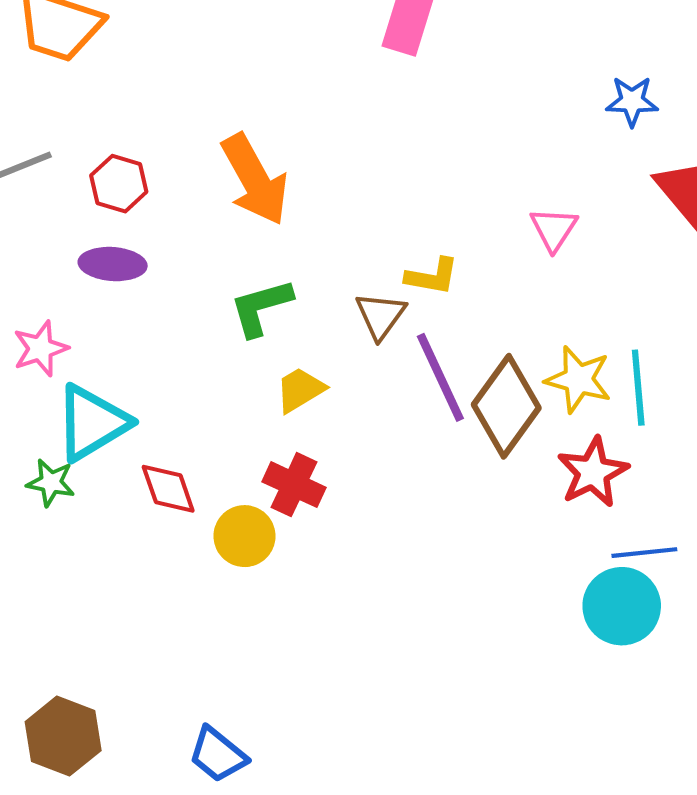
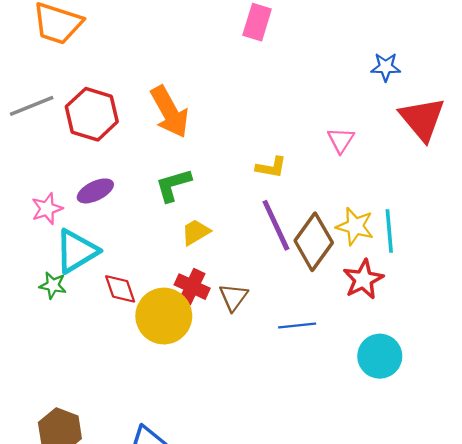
red hexagon: (119, 184) -> (92, 114), size x1.6
purple ellipse: (113, 264) -> (95, 191), moved, turned -30
brown triangle: (381, 316) -> (233, 297), moved
yellow circle: (244, 536) -> (164, 316), size x1.6
blue line: (644, 553) -> (297, 325), moved

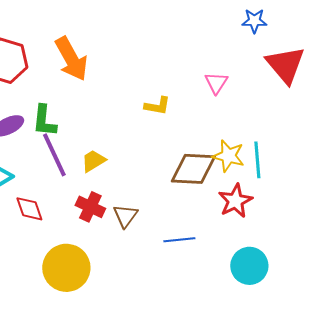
green L-shape: (173, 185) -> (44, 121), moved, turned -68
purple line: (276, 225) -> (54, 155), moved
brown diamond: (314, 242) -> (193, 169), turned 57
yellow circle: (164, 316) -> (66, 268), moved

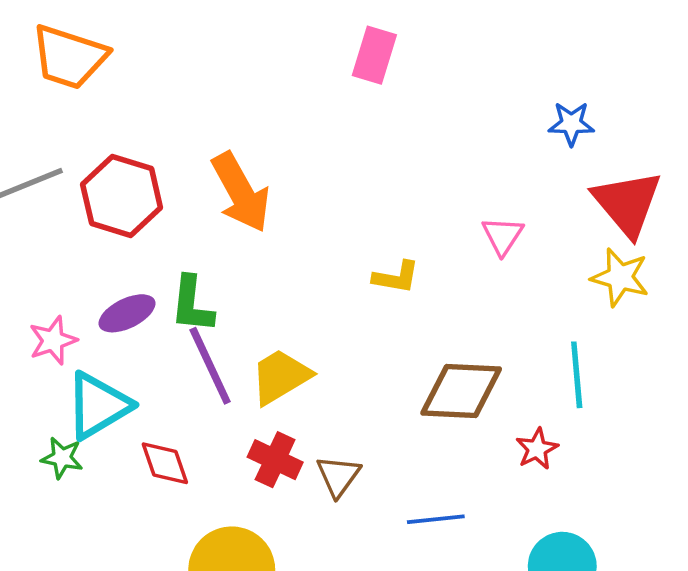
yellow star: (228, 156) -> (620, 277), moved
yellow trapezoid: (93, 161) -> (281, 377), size x1.4
red star: (235, 201) -> (537, 449), size x0.7

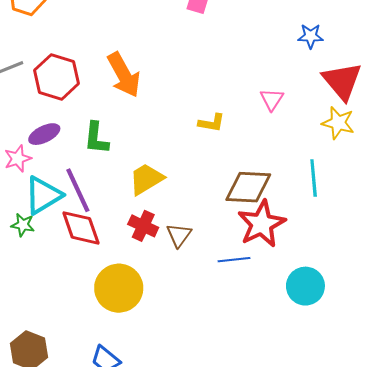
purple ellipse: (127, 313) -> (44, 134), moved
purple line: (210, 366) -> (78, 190), moved
red star: (537, 449) -> (262, 224), moved, size x2.0
red diamond: (165, 463) -> (81, 228), size x1.4

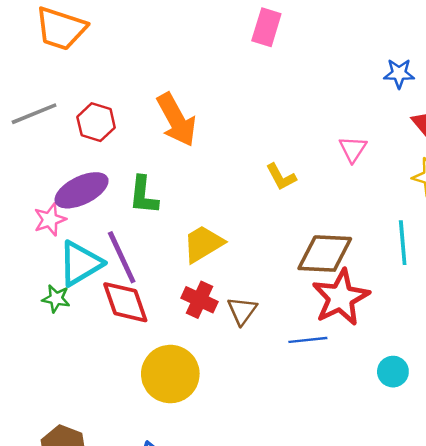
red hexagon: (57, 77) -> (96, 122), size x0.7
yellow L-shape: (212, 123) -> (281, 177), turned 52
purple ellipse: (44, 134) -> (82, 190), size x1.4
cyan circle: (305, 286) -> (393, 372), size x0.7

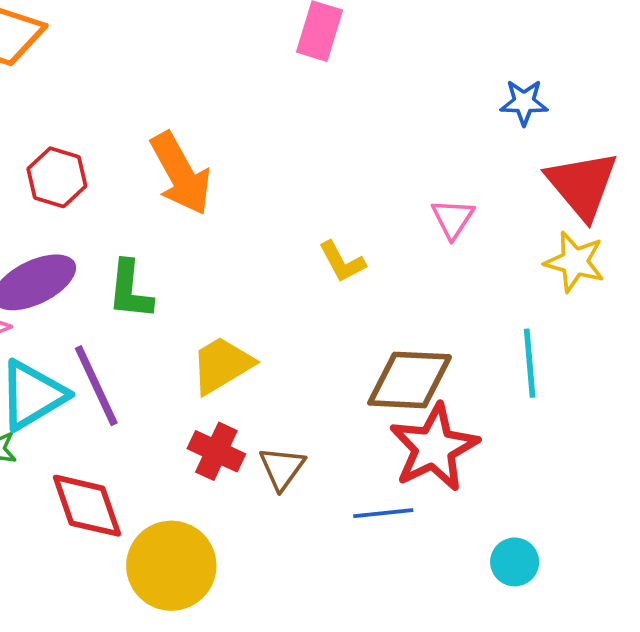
red diamond: (125, 302) -> (87, 506), moved

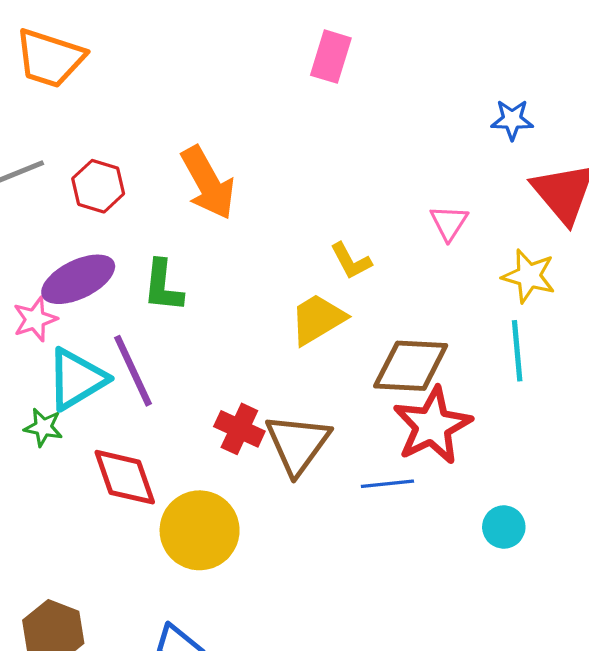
yellow star: (575, 262) -> (529, 276), moved
yellow trapezoid: (222, 365) -> (318, 319), moved
brown triangle: (282, 468) -> (298, 444), size x1.6

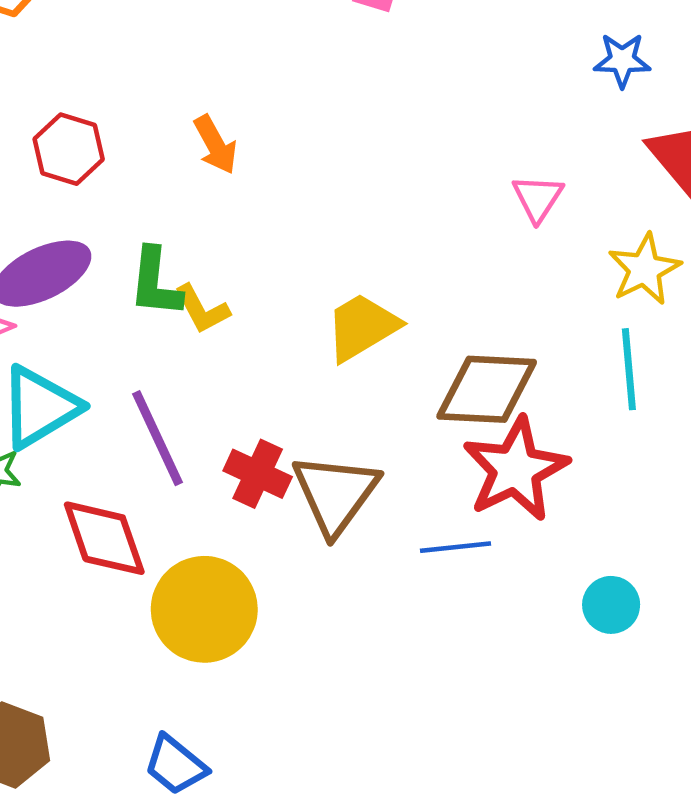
orange arrow: (208, 183) -> (215, 145), size x0.6
yellow L-shape: (351, 261) -> (202, 309), moved
yellow star: (529, 276) -> (644, 269), turned 30
purple line: (133, 371) -> (158, 438), moved

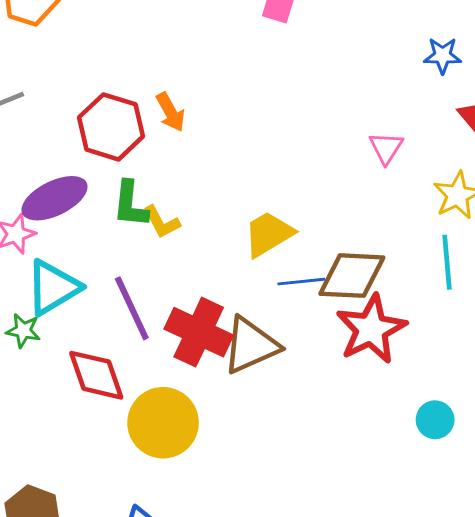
red hexagon: (69, 149) -> (111, 127), moved, size x1.4
red cross: (258, 474) -> (199, 332), size x1.5
brown triangle: (335, 494) -> (251, 345), turned 30
blue line: (455, 547) -> (301, 282), moved

